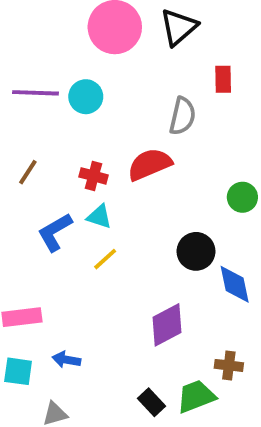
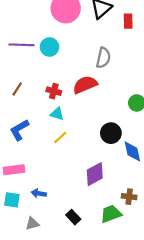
red rectangle: (223, 79) -> (128, 21), moved
blue L-shape: (55, 232) -> (19, 130), moved
black rectangle: (152, 402) -> (73, 217), moved

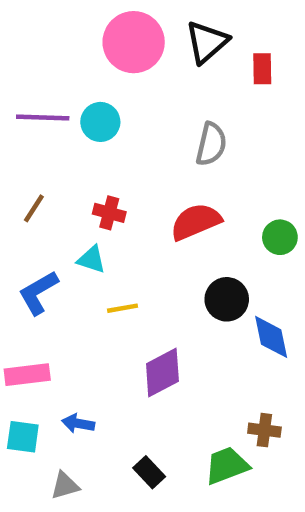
red semicircle: (85, 85) -> (196, 222), moved
cyan triangle: (57, 114) -> (91, 259), moved
yellow line: (60, 137) -> (123, 308), turned 32
purple diamond: (95, 174) -> (162, 372), moved

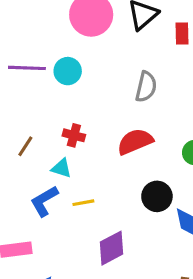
brown line: (34, 208) -> (25, 146), moved
blue L-shape: (38, 293) -> (44, 201), moved

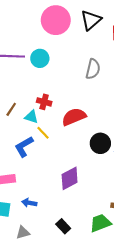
red semicircle: (135, 142) -> (74, 117), moved
cyan triangle: (61, 168) -> (31, 117), moved
yellow line: (83, 203) -> (43, 133), moved, turned 56

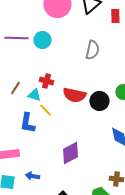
red semicircle: (74, 117) -> (74, 95), turned -145
black circle: (100, 143) -> (99, 101), moved
blue L-shape: (24, 147) -> (27, 123), turned -50

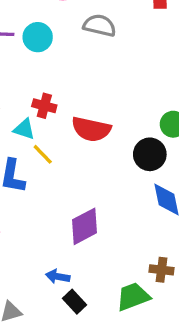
gray semicircle: (92, 50) -> (100, 25), moved, turned -90
black circle: (99, 101) -> (150, 154), moved
blue arrow: (32, 176) -> (58, 277), moved

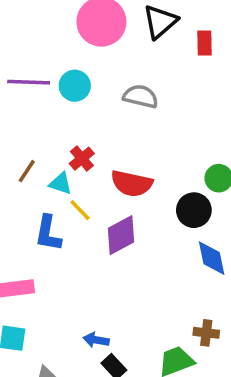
gray semicircle: (100, 25) -> (141, 96), moved
red cross: (44, 106) -> (82, 159), turned 35
purple diamond: (85, 226) -> (121, 235), moved

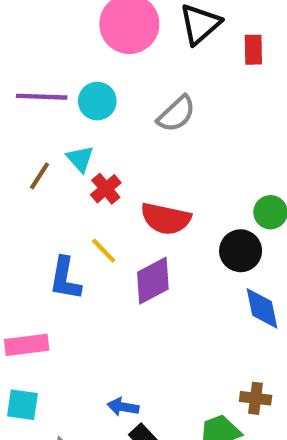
gray semicircle: (141, 96) -> (176, 114), turned 124
brown line: (27, 171) -> (40, 176), moved
cyan triangle: (61, 183) -> (80, 159), moved, turned 30

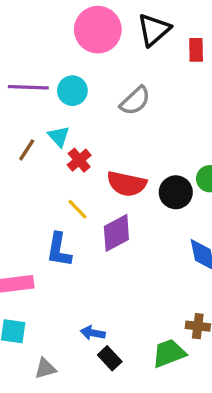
black circle: (241, 251) -> (176, 192), moved
blue L-shape: (65, 279) -> (59, 250), moved

